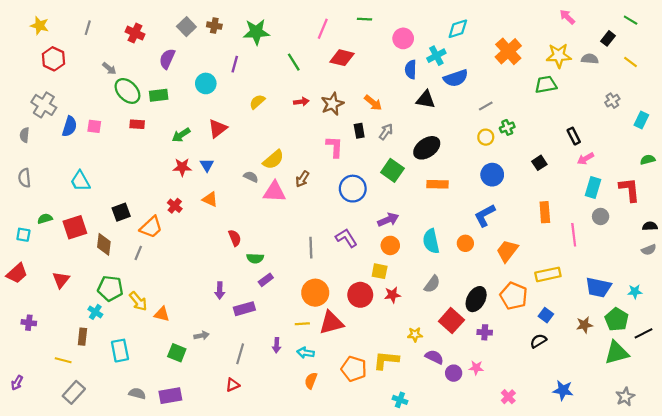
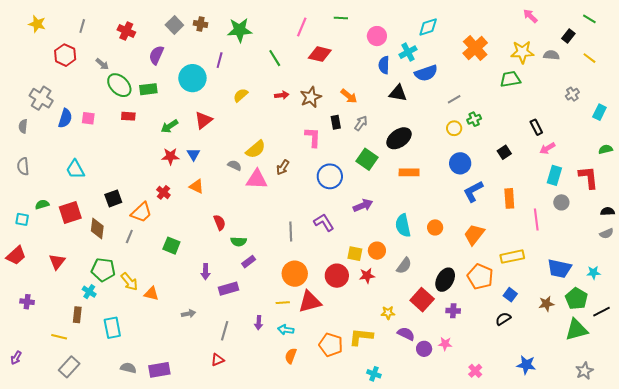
red hexagon: (53, 59) -> (65, 55), moved
cyan circle: (206, 83) -> (192, 78), size x1.4
blue L-shape: (485, 215) -> (473, 191), moved
orange circle: (390, 245) -> (377, 251), moved
green square: (177, 353) -> (171, 246), moved

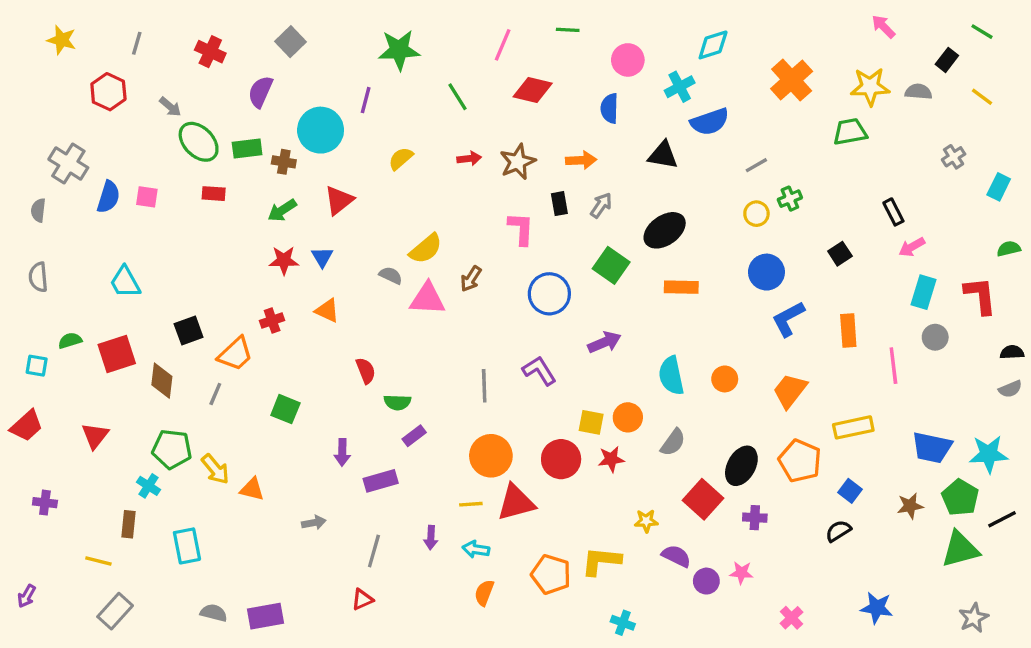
brown cross: (200, 24) -> (284, 162), moved
blue semicircle: (384, 65) -> (609, 108), moved
orange arrow: (349, 96) -> (581, 160), turned -42
red cross: (163, 192) -> (272, 321), turned 32
cyan star: (593, 273) -> (989, 454), size x1.6

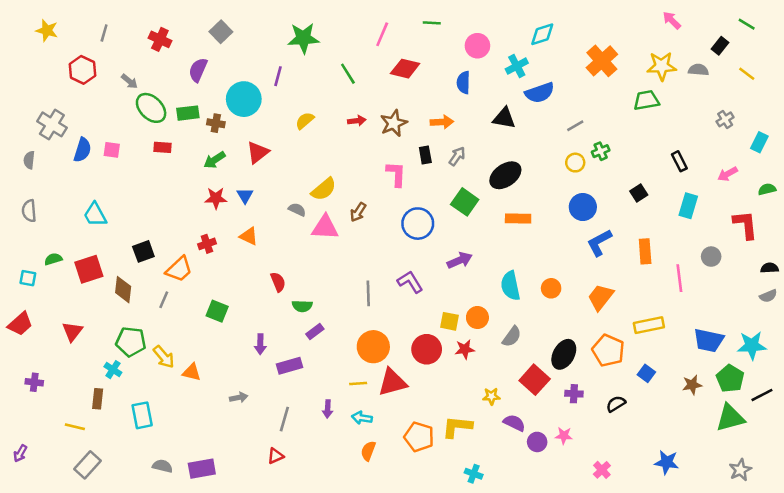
pink arrow: (912, 247) -> (728, 174), moved
cyan rectangle: (923, 292) -> (688, 206), moved
black semicircle: (838, 531) -> (616, 404), moved

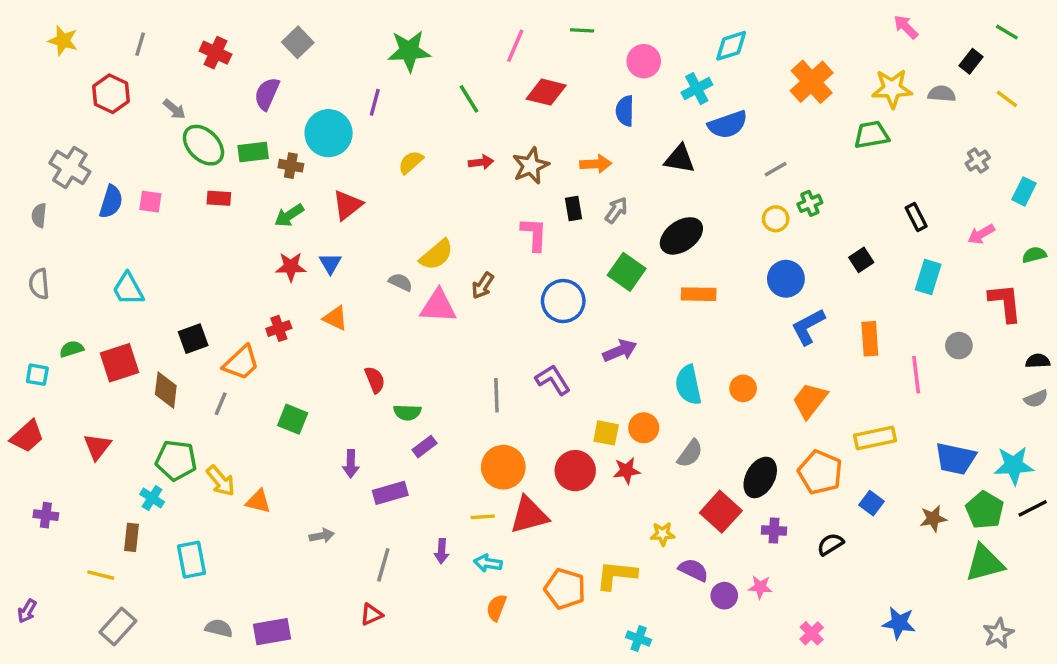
black line: (762, 395) -> (1033, 508), moved

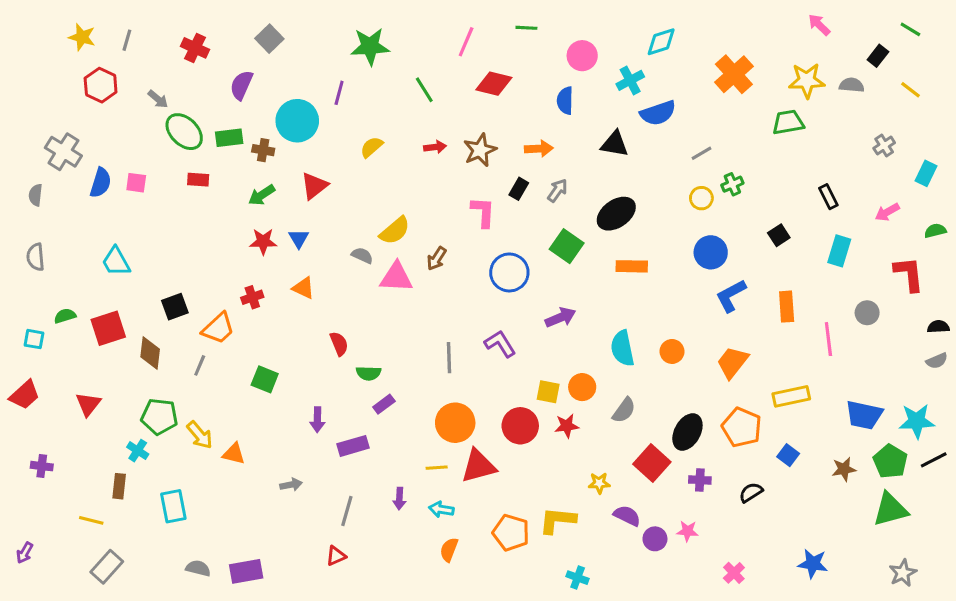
yellow star: (63, 41) -> (82, 37), moved
black rectangle: (574, 209) -> (519, 189), turned 40

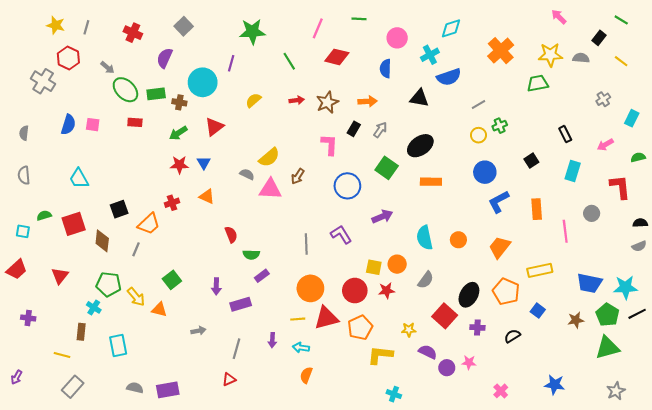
gray cross: (63, 152) -> (43, 81), moved
green square: (265, 379) -> (172, 280), moved, turned 30
orange pentagon: (511, 533) -> (360, 328), moved, turned 30

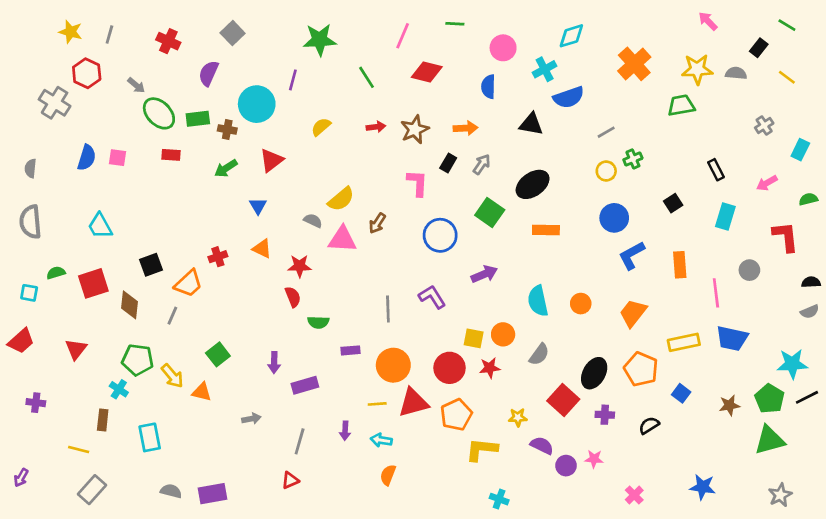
red star: (179, 165) -> (300, 266), moved
gray semicircle: (24, 175) -> (30, 222), size x1.4
purple rectangle: (262, 276) -> (350, 350), moved, turned 32
blue trapezoid: (589, 283) -> (732, 338), moved

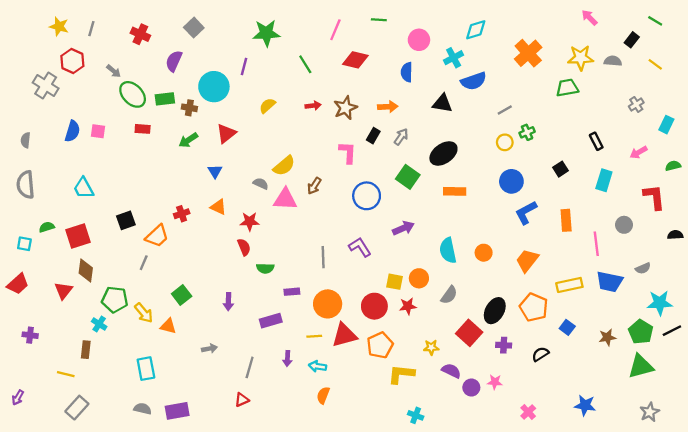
brown diamond: (130, 305) -> (86, 271), moved
gray semicircle: (810, 312) -> (643, 268), moved
purple rectangle: (305, 385) -> (271, 321), moved
cyan rectangle: (150, 437) -> (146, 369), moved

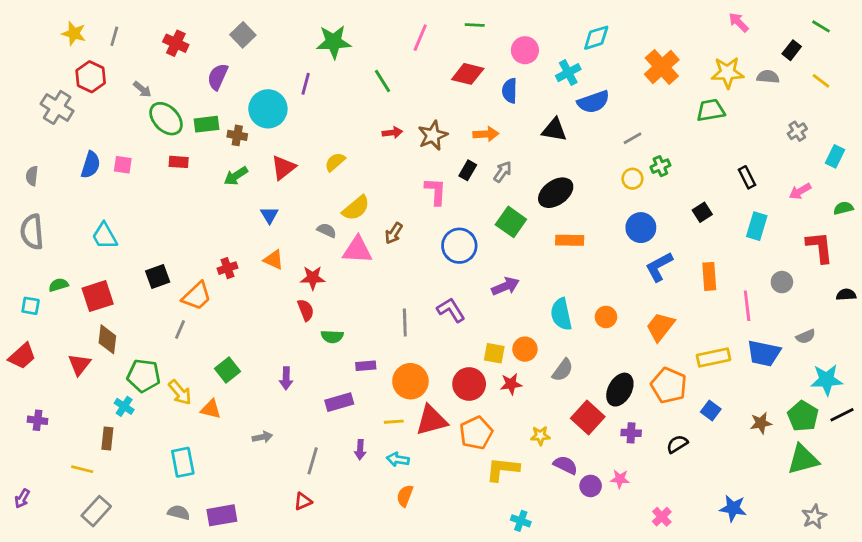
red diamond: (355, 60) -> (468, 74), moved
yellow semicircle: (267, 106) -> (335, 162), moved

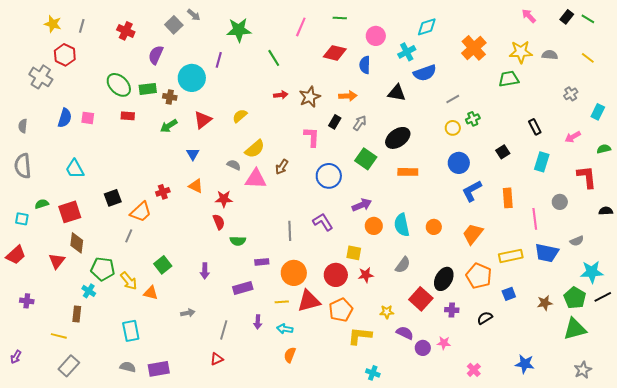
black rectangle: (792, 50) -> (567, 17), moved
gray arrow: (142, 89) -> (194, 15), moved
orange circle: (525, 349) -> (374, 226), moved
blue square: (711, 411) -> (509, 294), turned 32

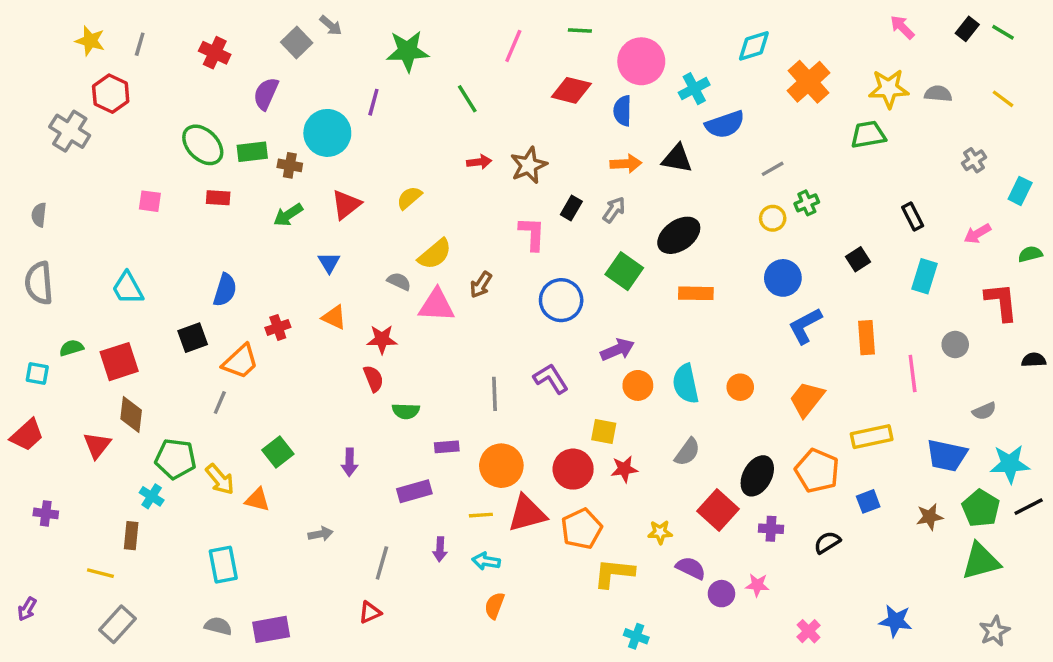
cyan diamond: (427, 27) -> (754, 46), moved
pink circle: (376, 36) -> (641, 61), size x1.4
orange arrow: (348, 96) -> (626, 164), moved
blue semicircle: (65, 118) -> (225, 290), moved
blue trapezoid: (547, 253) -> (947, 455), moved

